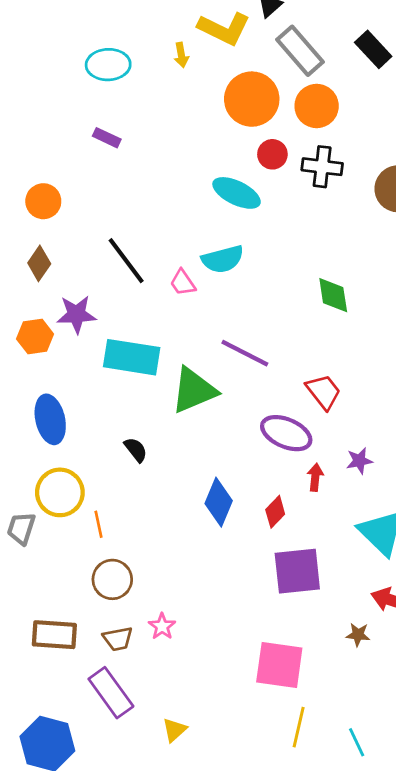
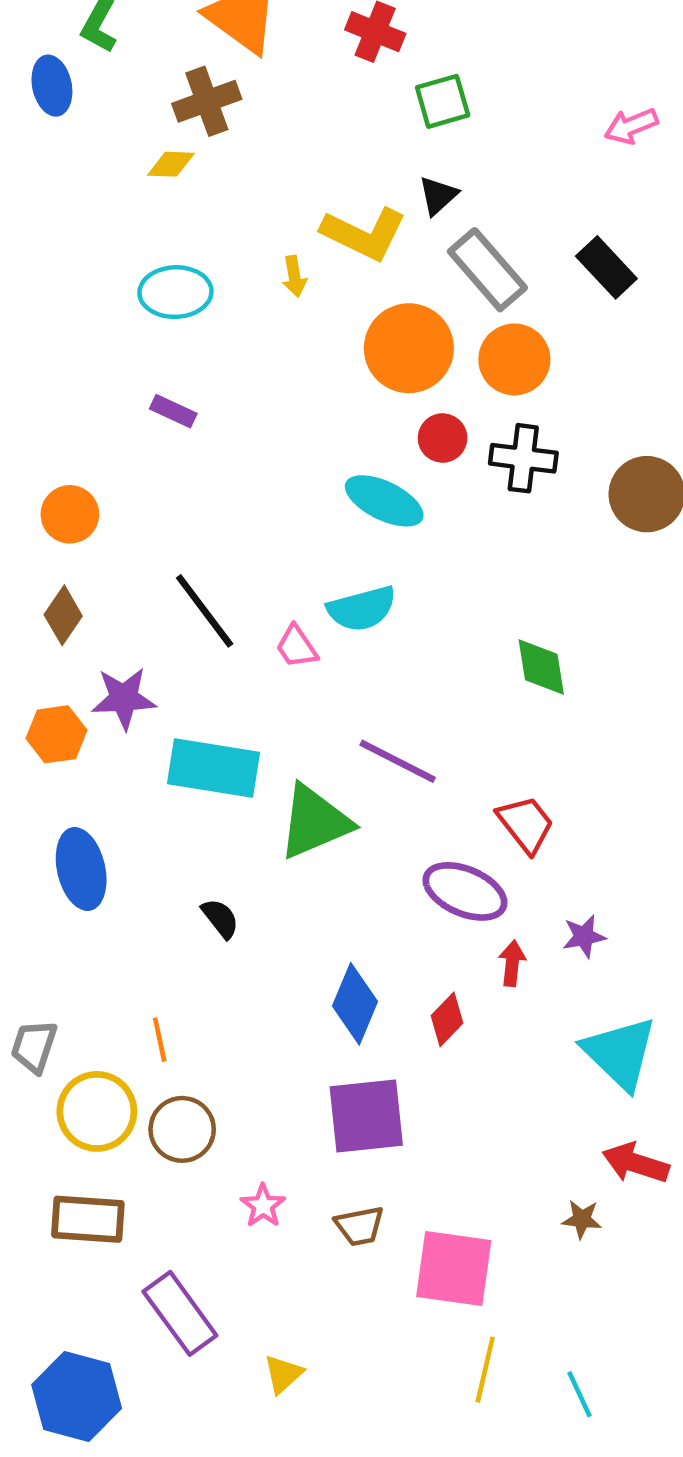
yellow circle: (60, 492) -> (97, 1111), moved
purple square: (297, 571) -> (366, 1116), moved
brown trapezoid: (118, 639) -> (359, 1226), moved

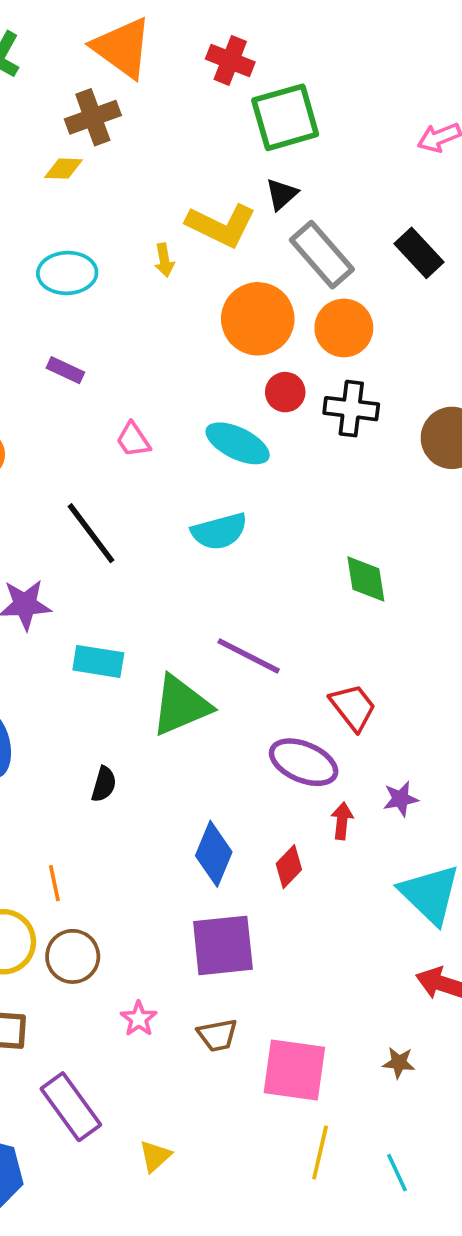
green square: (443, 101) -> (285, 117), size x1.5
pink trapezoid: (297, 647) -> (133, 440), moved
cyan rectangle: (214, 768) -> (98, 661), size x0.7
black semicircle: (220, 918) -> (104, 784), turned 54
brown star: (582, 1219) -> (399, 1063), moved

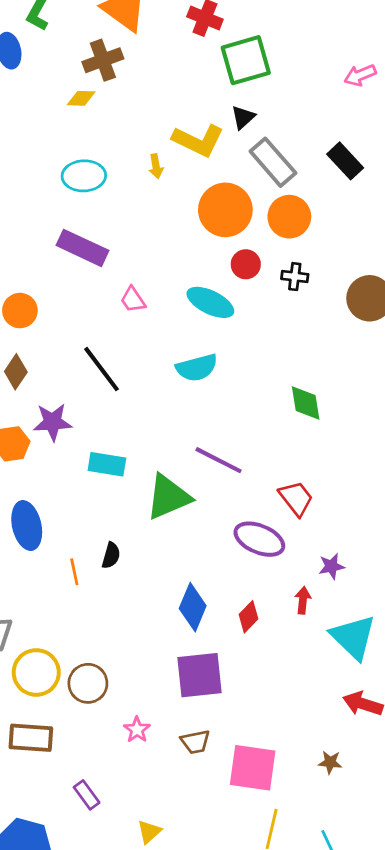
purple rectangle: (65, 370) -> (82, 248), size x1.8
black cross: (351, 409) -> (295, 277), size x0.7
red arrow: (342, 821) -> (303, 600), moved
orange line: (54, 883) -> (74, 572), moved
purple rectangle: (71, 1107) -> (87, 795), size x0.6

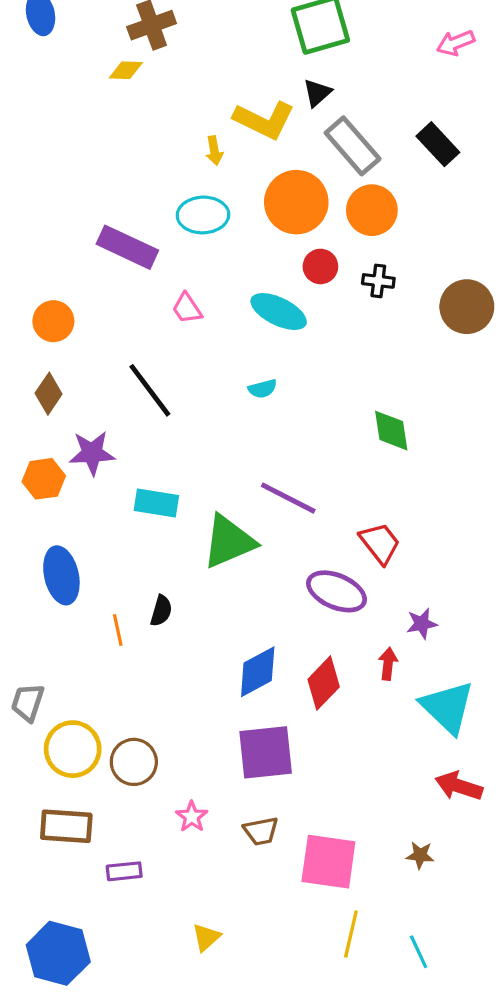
cyan ellipse: (84, 176) -> (203, 215), moved
cyan semicircle: (197, 368) -> (263, 389), size x0.6
blue diamond: (193, 607) -> (258, 672), turned 39
red diamond: (248, 617) -> (324, 683), size x1.4
purple rectangle: (87, 795) -> (124, 871), moved, turned -60

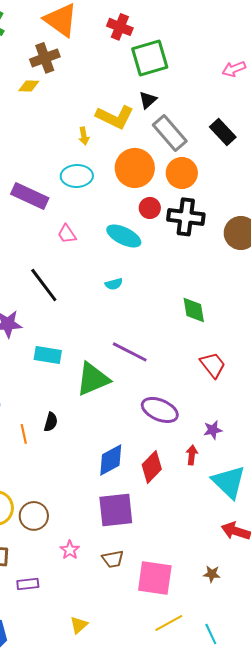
black cross: (378, 281) -> (186, 217), size x1.8
red trapezoid: (380, 543) -> (213, 365), moved
yellow line: (351, 934) -> (169, 623), turned 48

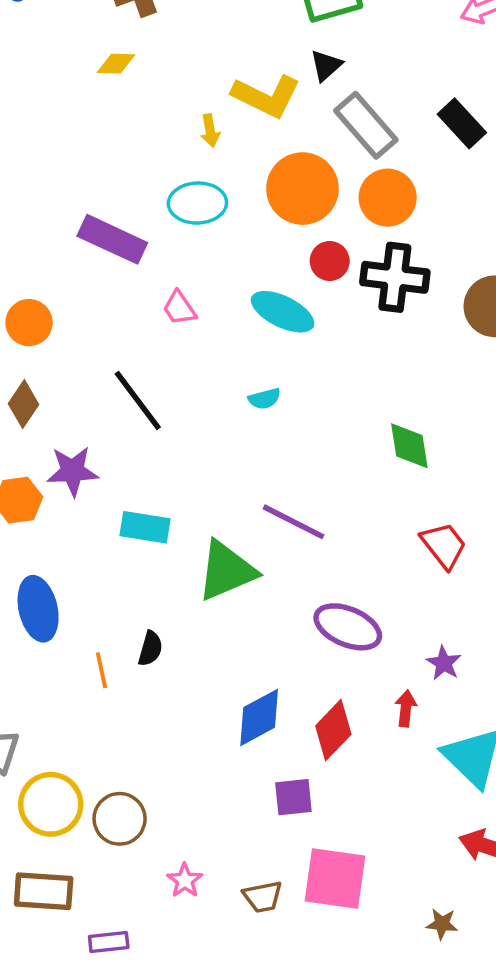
yellow diamond: (29, 86) -> (116, 64), moved
purple star: (213, 430) -> (444, 663), turned -30
purple square: (116, 510) -> (293, 797), moved, size x0.6
pink square: (155, 578) -> (335, 879), moved

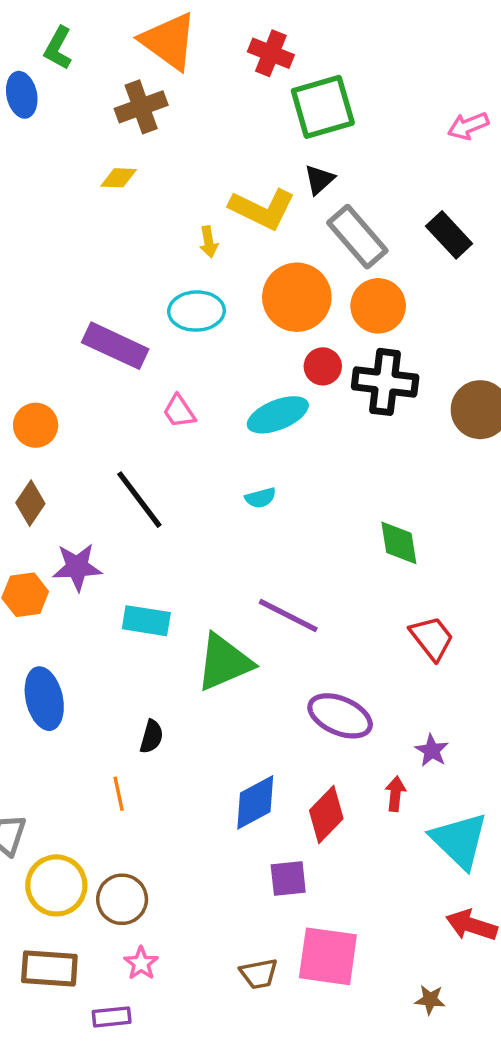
cyan ellipse: (283, 312) -> (278, 415), turned -48
orange line: (101, 670) -> (119, 794), moved
pink star: (185, 880) -> (141, 963), moved

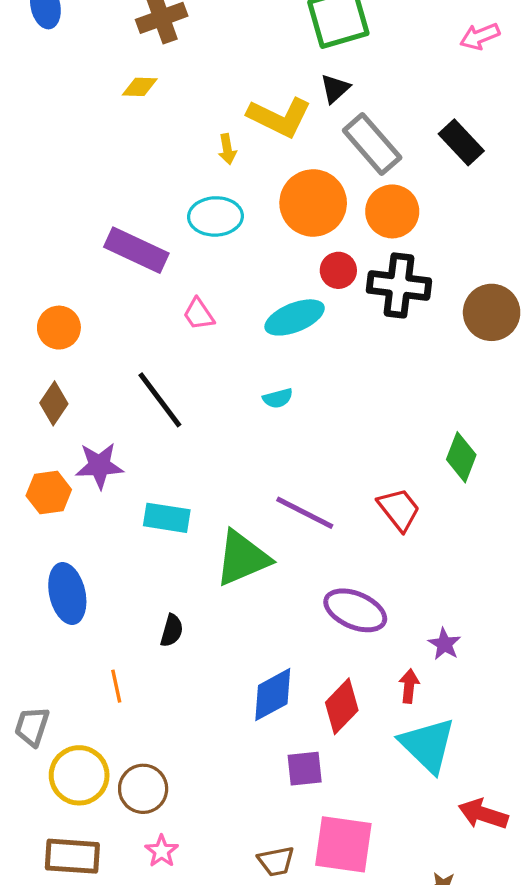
green diamond: (399, 543) -> (461, 457), moved, turned 30
red trapezoid: (432, 638) -> (399, 509), moved
orange line: (119, 794) -> (116, 686), moved
cyan triangle: (459, 840) -> (428, 745), moved

